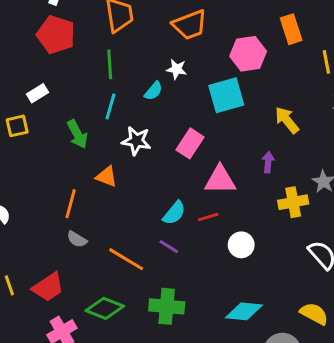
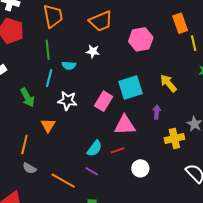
orange rectangle: (291, 29) -> (180, 23), moved
cyan semicircle: (153, 91) -> (69, 65), moved, turned 56
cyan square: (226, 95) -> (131, 88), moved
orange triangle: (107, 176) -> (48, 125), turned 42

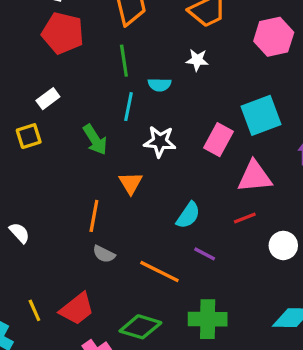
cyan semicircle: (95, 148) -> (188, 215), moved

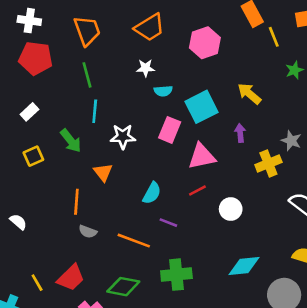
cyan semicircle: (159, 85) -> (163, 91), moved
yellow square: (29, 136) -> (33, 156), moved

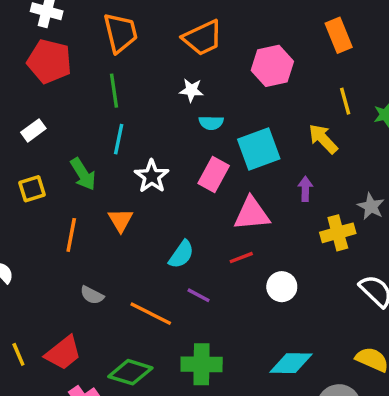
yellow line: (274, 37) -> (345, 101), moved
white star: (123, 137) -> (152, 176), turned 30
orange line: (76, 202) -> (71, 235), moved

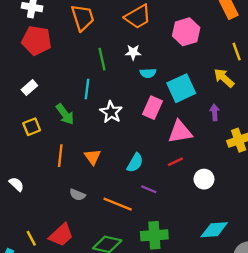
green line: (114, 91) -> (102, 59), moved
orange triangle: (121, 220) -> (92, 157), moved

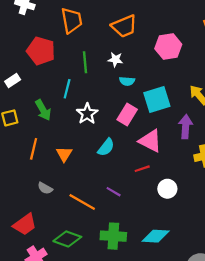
red pentagon: (37, 40) -> (41, 51), moved
purple arrow: (215, 112) -> (186, 127), size x1.5
pink triangle: (180, 132) -> (150, 141), turned 30
cyan semicircle: (135, 163) -> (106, 147), moved
cyan diamond: (214, 230) -> (156, 236), moved

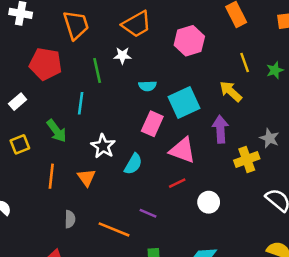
white star: (115, 60) -> (122, 56), moved
white star: (87, 114) -> (103, 146), moved
gray semicircle: (45, 188) -> (70, 219), turned -112

